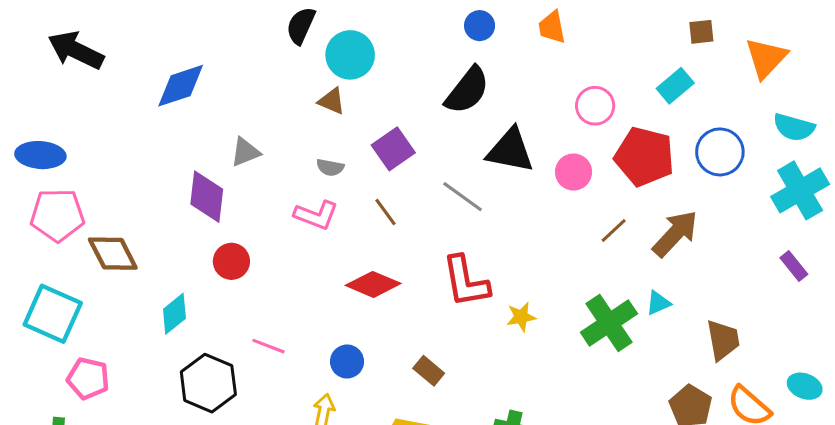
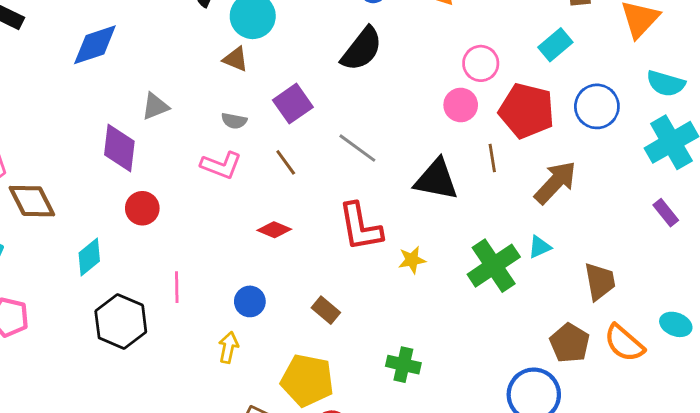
black triangle: (510, 150) -> (436, 180), moved
pink circle: (574, 172) -> (461, 105), moved
brown line: (614, 231) -> (492, 158), moved, turned -56
red diamond: (373, 284) -> (274, 230), size x0.7
pink line: (268, 346) -> (177, 287), turned 68

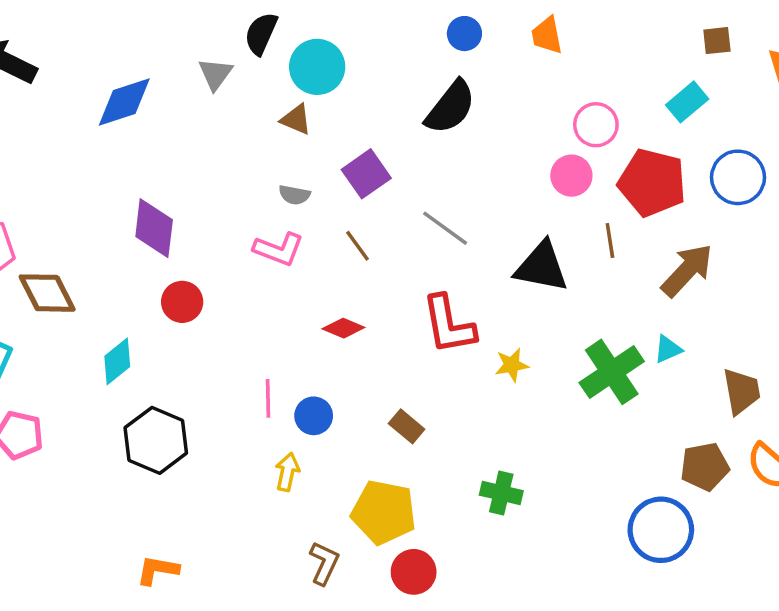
gray triangle: (155, 106) -> (215, 74), moved, turned -32
pink line: (177, 287) -> (268, 398), moved
brown pentagon: (570, 343) -> (705, 467), turned 30

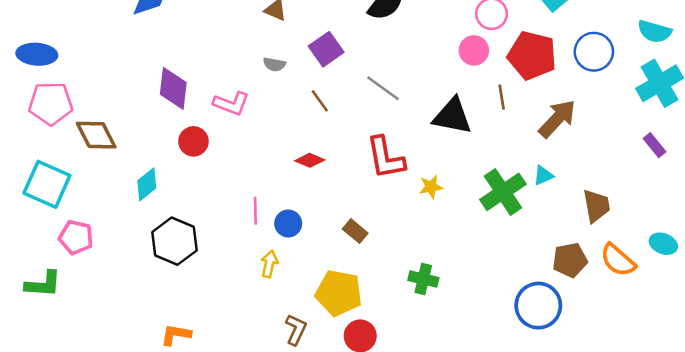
pink L-shape: (279, 249) -> (231, 103), moved

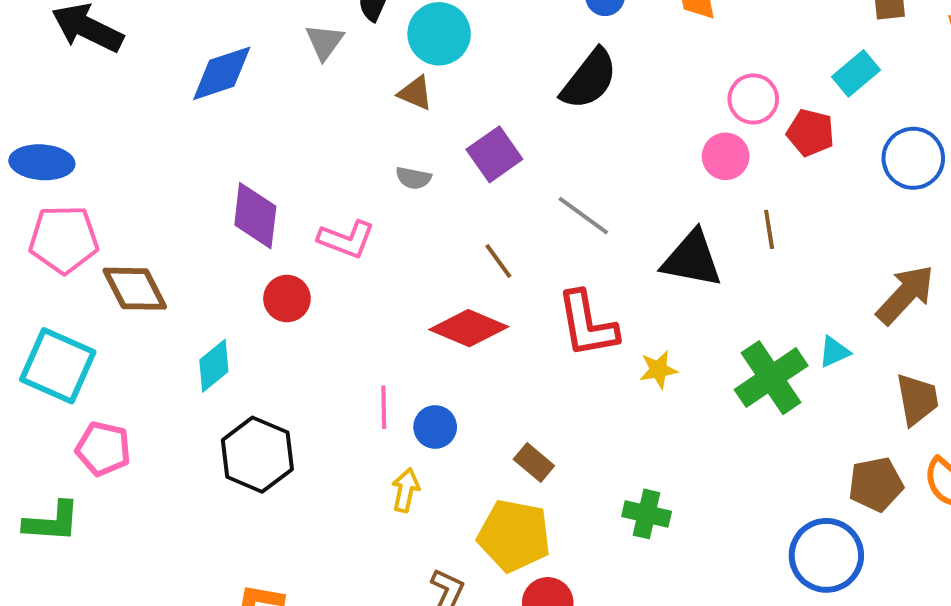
red pentagon: (532, 55) -> (811, 133), moved, size x0.6
brown line: (320, 101) -> (498, 261), moved
brown arrow: (557, 119) -> (905, 295), moved
red diamond: (310, 160) -> (469, 328), size x1.6
brown rectangle: (355, 231) -> (534, 463), moved

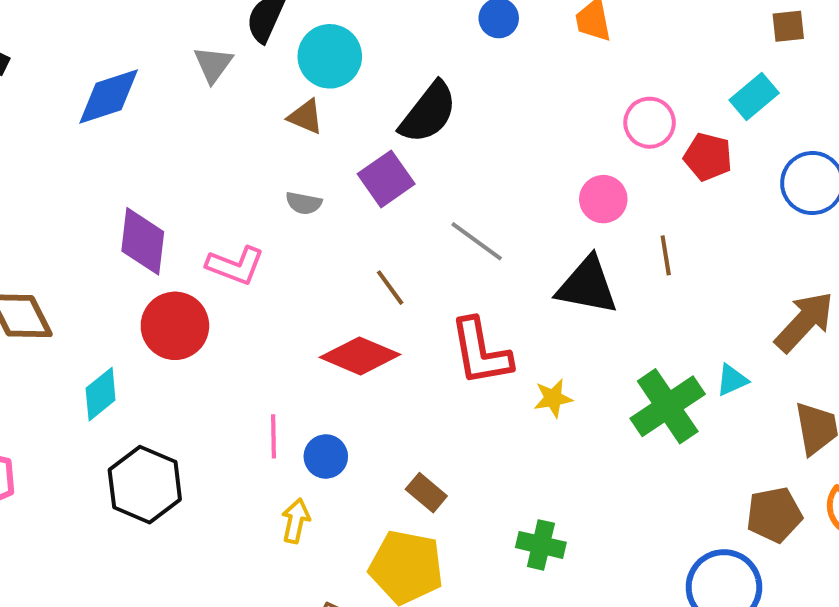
black semicircle: (589, 79) -> (428, 113), moved
pink circle: (726, 156) -> (603, 199), moved
red circle: (287, 299) -> (175, 326), size x1.4

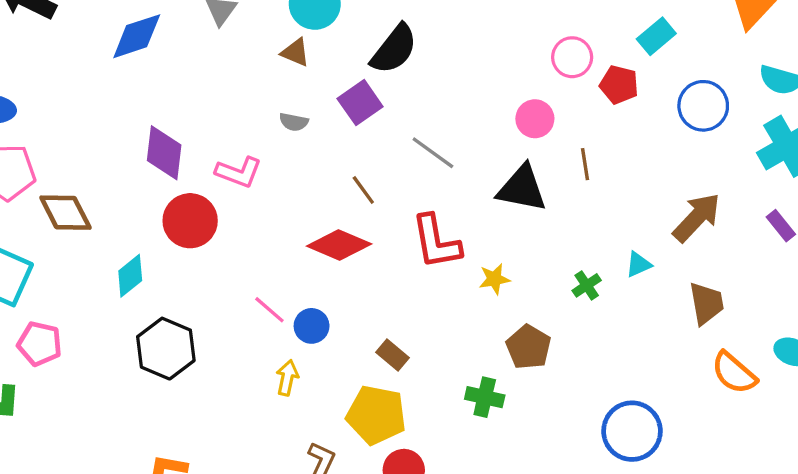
green cross: (668, 406) -> (587, 285), size x0.5
pink line: (274, 436) -> (269, 310), turned -48
brown pentagon: (774, 515) -> (528, 347), moved, turned -30

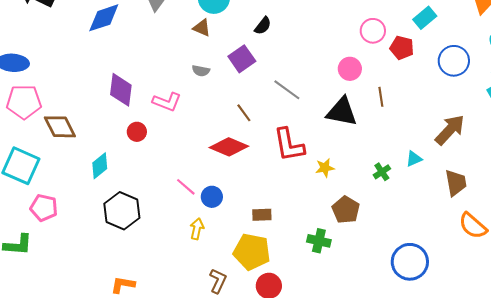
black semicircle: (394, 49) -> (263, 26), size x0.6
red circle: (190, 221) -> (137, 132), size x0.6
brown rectangle: (392, 355) -> (262, 215), turned -42

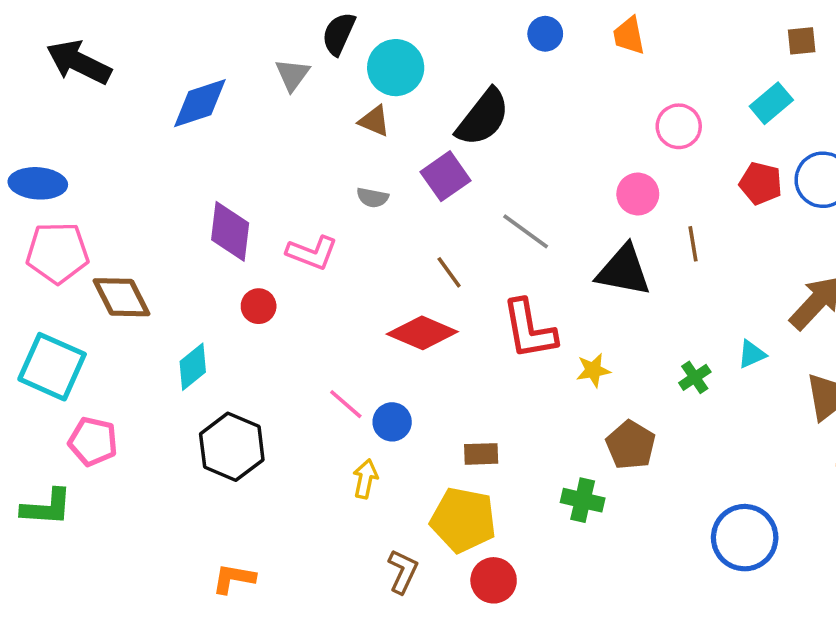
black semicircle: (263, 26) -> (483, 117), size x1.8
red pentagon: (402, 48) -> (761, 183), moved

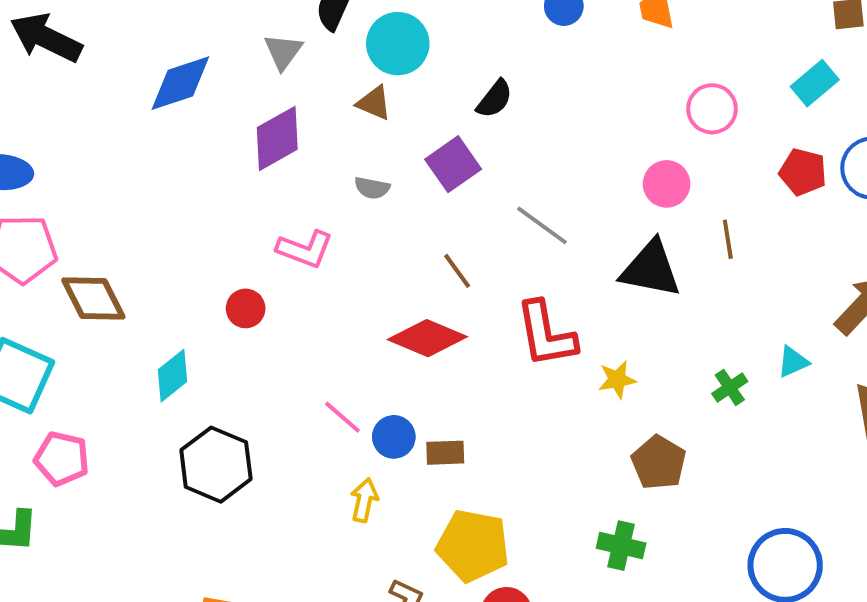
black semicircle: (483, 117) -> (495, 99), size x0.6
purple diamond: (230, 231) -> (277, 138), moved, turned 54
brown rectangle: (481, 454) -> (445, 453), moved
green cross: (583, 500) -> (621, 546), moved

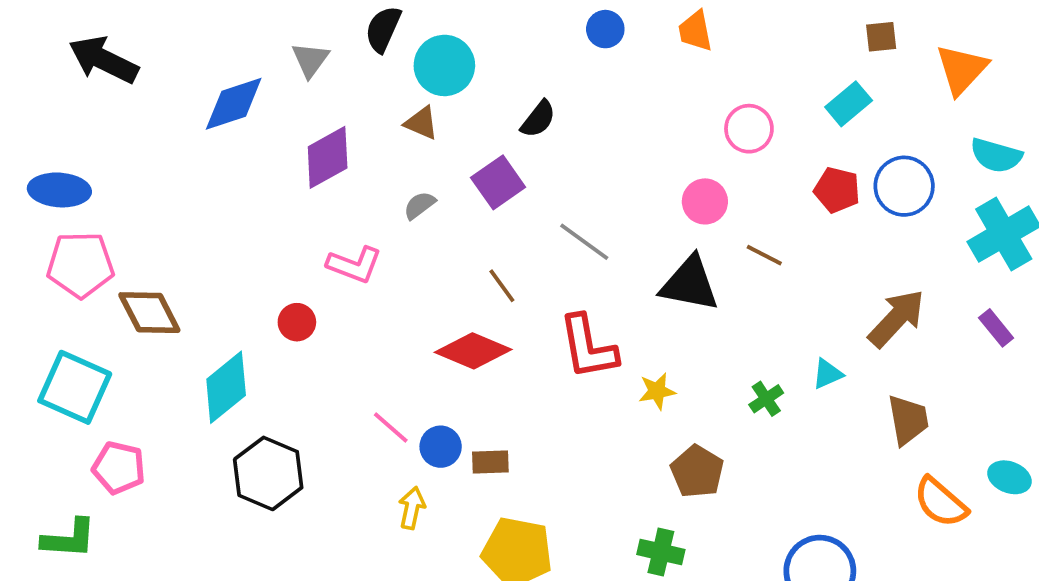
gray triangle: (283, 52) -> (310, 60), moved
gray semicircle: (372, 188) -> (419, 205), turned 132
brown line: (728, 239) -> (764, 255), turned -54
cyan diamond: (172, 376) -> (226, 387), size x1.4

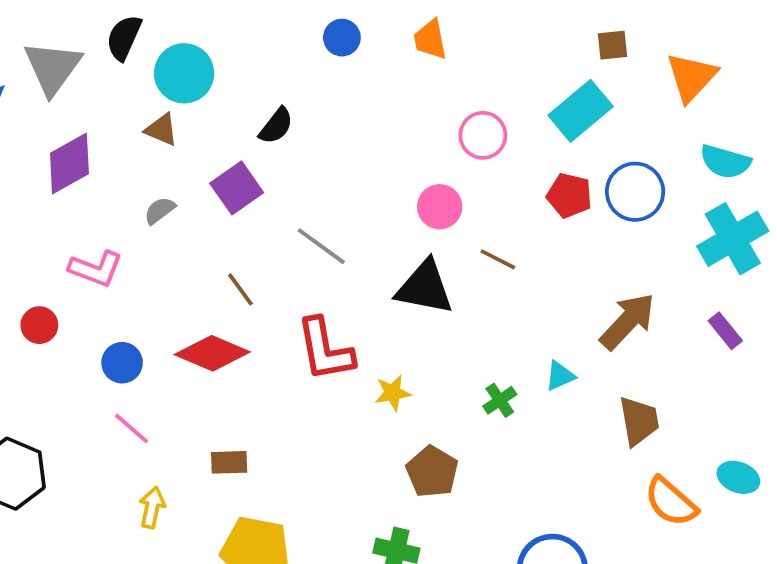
gray triangle: (310, 60) -> (53, 68), size x1.6
cyan rectangle: (849, 104) -> (581, 111), size x1.4
blue circle: (441, 447) -> (122, 363), moved

